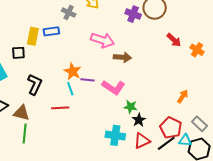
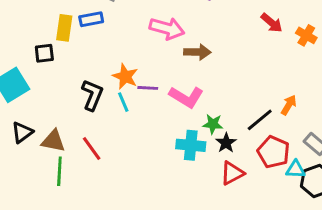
black L-shape: (35, 84) -> (92, 95), moved
red line: (60, 108) -> (92, 149), moved, turned 60
cyan cross: (115, 135) -> (191, 145), moved
black line: (166, 143) -> (260, 120), moved

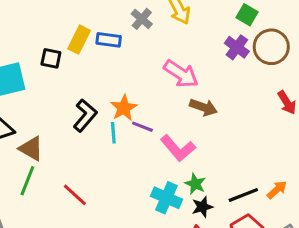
red line: (92, 149) -> (75, 195), moved, turned -30

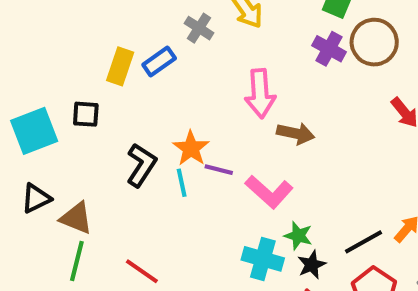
blue rectangle: (109, 40) -> (159, 61), turned -35
black square: (51, 58) -> (86, 114), moved
pink arrow: (181, 74) -> (260, 93), turned 60

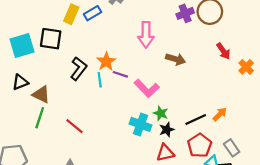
purple cross: (329, 49) -> (185, 13), turned 35
black square: (86, 114) -> (51, 39), size x1.5
brown arrow: (296, 133) -> (176, 59), moved

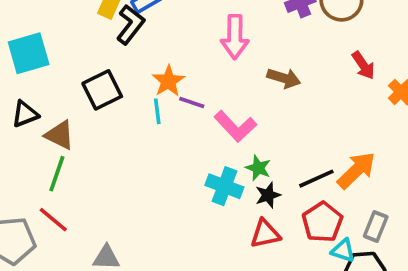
black square: (51, 39) -> (102, 90), moved, turned -35
black L-shape: (79, 69) -> (130, 25), moved
orange arrow: (220, 114) -> (356, 170), size x1.6
red line: (74, 126) -> (53, 220), moved
gray rectangle: (232, 148) -> (376, 227), turned 56

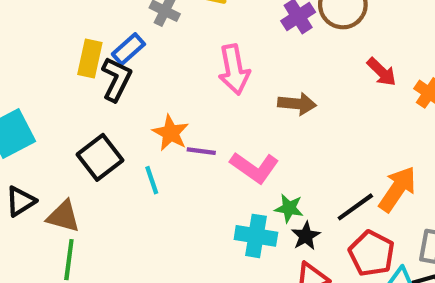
cyan line: (157, 111) -> (152, 180), moved

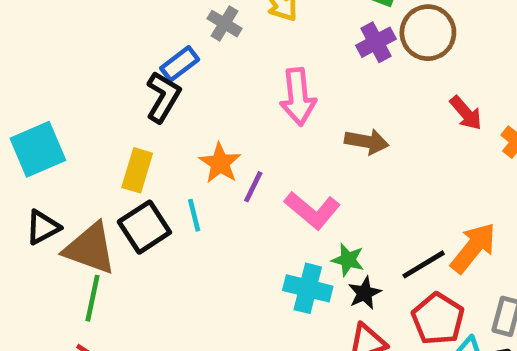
yellow rectangle: (90, 59) -> (137, 170), moved
purple line: (201, 151) -> (253, 187), turned -76
black square: (100, 157) -> (144, 227), moved
brown triangle: (63, 216) -> (90, 248), size x1.4

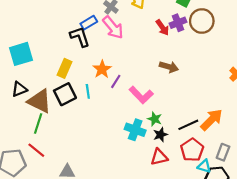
black L-shape: (163, 97) -> (80, 37), turned -55
pink arrow: (298, 97) -> (113, 27), moved, turned -40
red arrow: (466, 113) -> (162, 27), moved

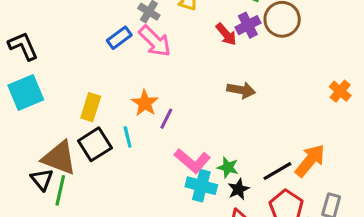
black L-shape: (80, 37) -> (23, 46), moved
black triangle: (19, 89) -> (42, 179), moved, turned -42
pink L-shape: (141, 95) -> (192, 161), moved

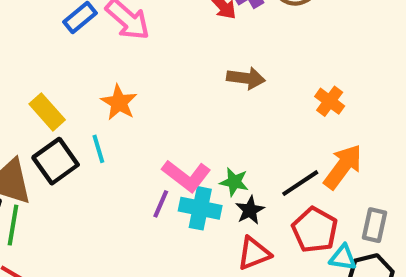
orange cross: (340, 91) -> (330, 101), moved
yellow rectangle: (91, 107) -> (47, 112), turned -56
purple line: (166, 119) -> (161, 204), moved

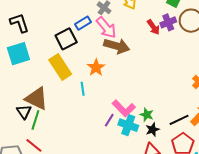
brown arrow: (246, 78) -> (117, 46), moved, size x1.4
yellow rectangle: (47, 112) -> (60, 67), size x1.4
black square: (56, 161) -> (66, 39), moved

